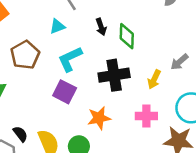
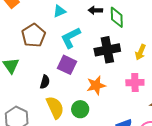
black arrow: (101, 27) -> (95, 10), turned 112
black semicircle: (20, 134) -> (45, 82), moved, turned 56

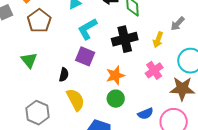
brown pentagon: (34, 35) -> (39, 21), moved
pink cross: (135, 83) -> (154, 70), turned -30
green circle: (80, 109) -> (116, 99), moved

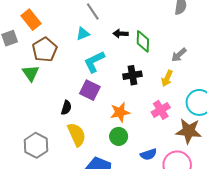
gray arrow: (178, 24) -> (179, 55), moved
black cross: (125, 39) -> (132, 75), size x0.7
green triangle: (29, 60) -> (31, 73), moved

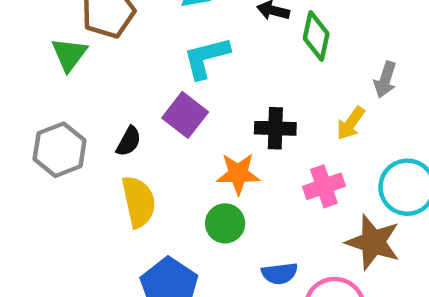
gray arrow: (179, 55) -> (385, 80), turned -42
black cross: (132, 75) -> (275, 128), moved
gray hexagon: (36, 145) -> (60, 150), moved

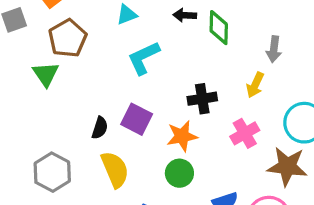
purple square: (185, 115) -> (137, 119), moved
gray hexagon: (60, 150) -> (52, 172), moved

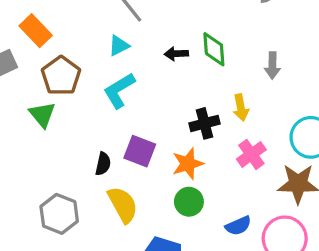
black arrow: (185, 15) -> (176, 54), moved
cyan L-shape: (144, 58) -> (119, 90), moved
yellow arrow: (255, 85) -> (241, 107), moved, turned -30

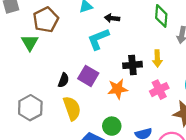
green diamond: (214, 49) -> (161, 16), moved
black arrow: (176, 54) -> (112, 18), moved
cyan L-shape: (119, 90) -> (98, 39), moved
green circle: (189, 202) -> (112, 126), moved

